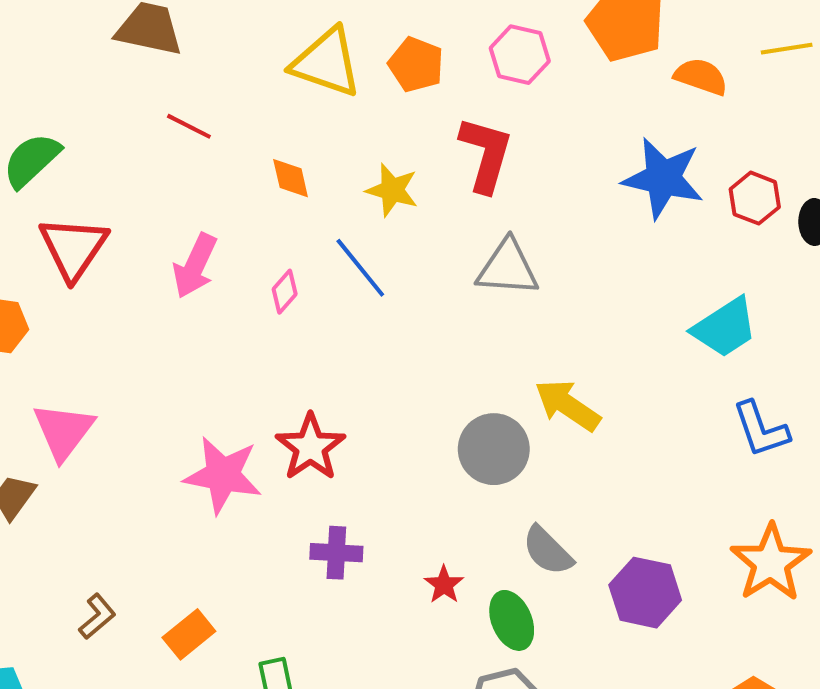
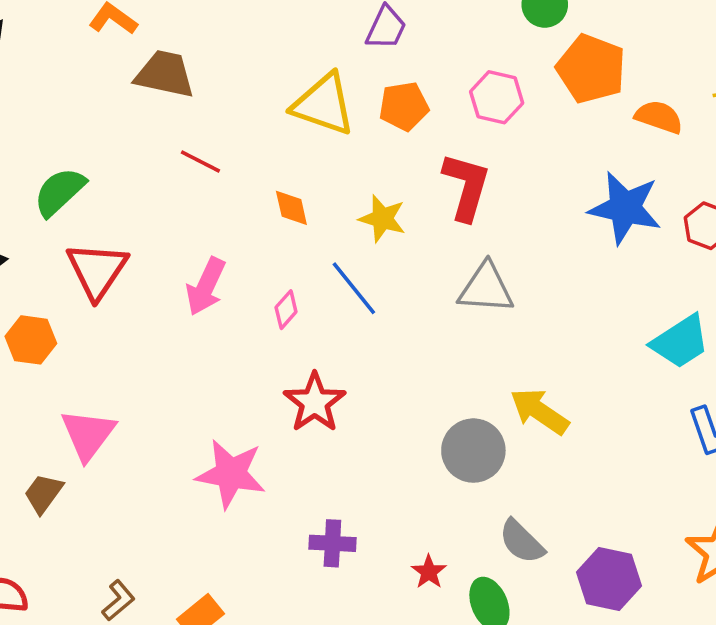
orange pentagon: (416, 65) -> (404, 106), turned -30
red star: (310, 447) -> (315, 402), moved

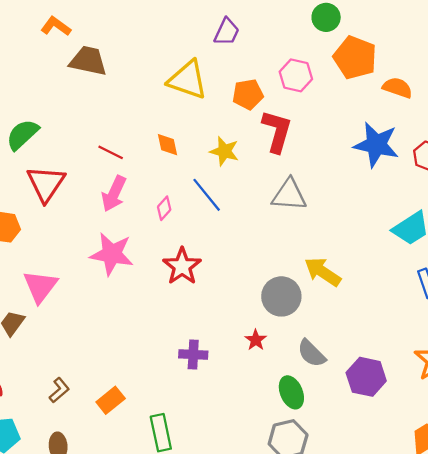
orange pentagon: (404, 106) -> (248, 94), moved
red line: (200, 162) -> (111, 152), moved
pink star: (231, 474) -> (112, 254), moved
red star: (429, 572) -> (256, 340), moved

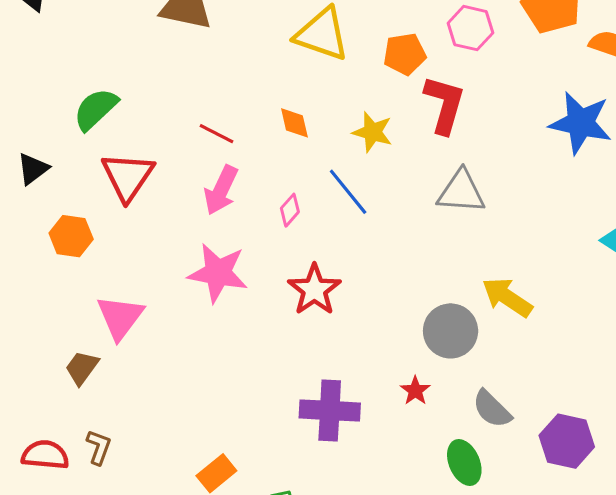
purple cross: (193, 354) -> (330, 411), size x1.5
brown L-shape: (59, 390) -> (99, 447), moved, turned -30

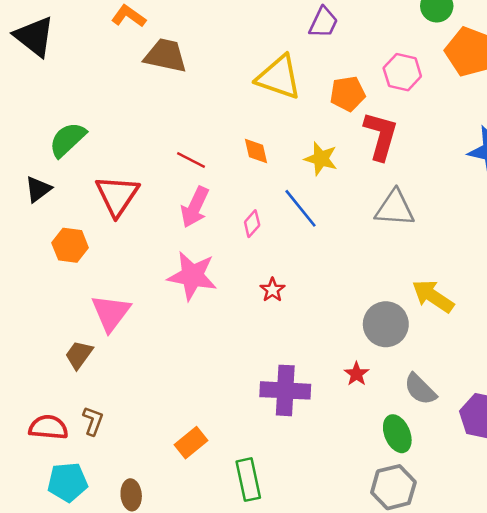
green semicircle: (96, 109) -> (67, 140), moved
red star: (314, 290) -> (272, 290), size x0.6

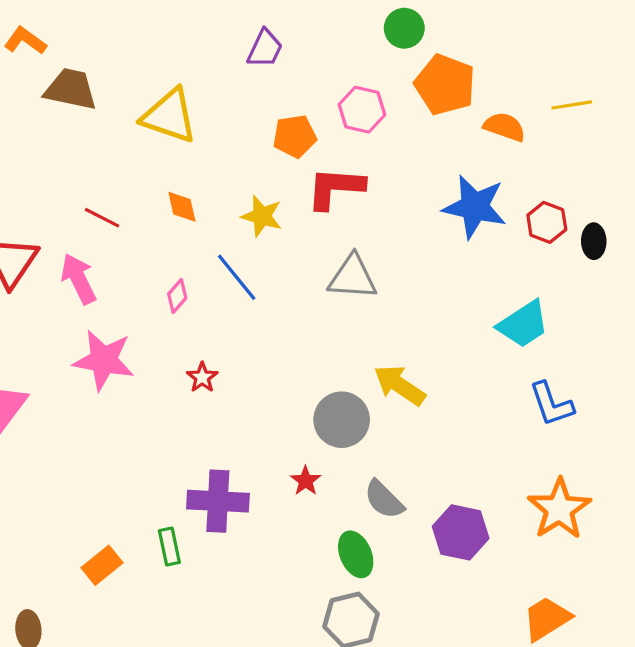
yellow triangle: (279, 77) -> (169, 116), moved
red L-shape: (381, 136) -> (335, 188), turned -102
pink arrow: (195, 207) -> (79, 279), moved, turned 129
green rectangle: (248, 480) -> (169, 547), moved, size x0.7

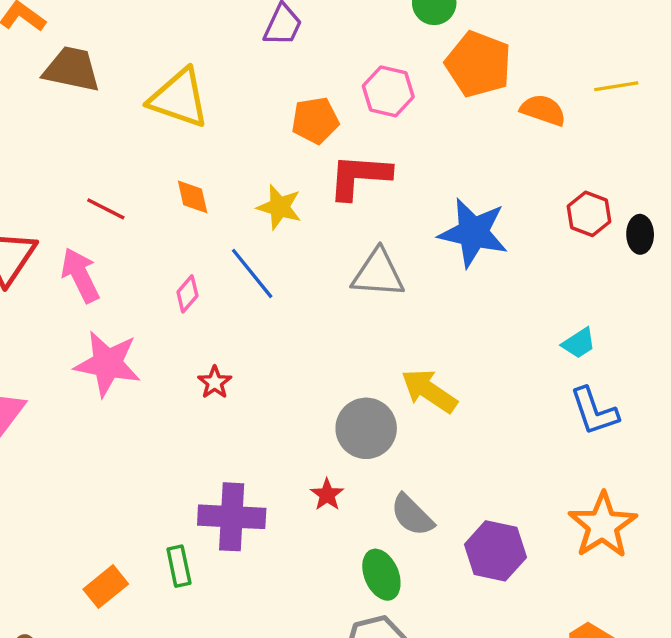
blue star: (475, 207) -> (473, 233), moved
cyan trapezoid: (523, 324) -> (579, 343), moved, size x0.6

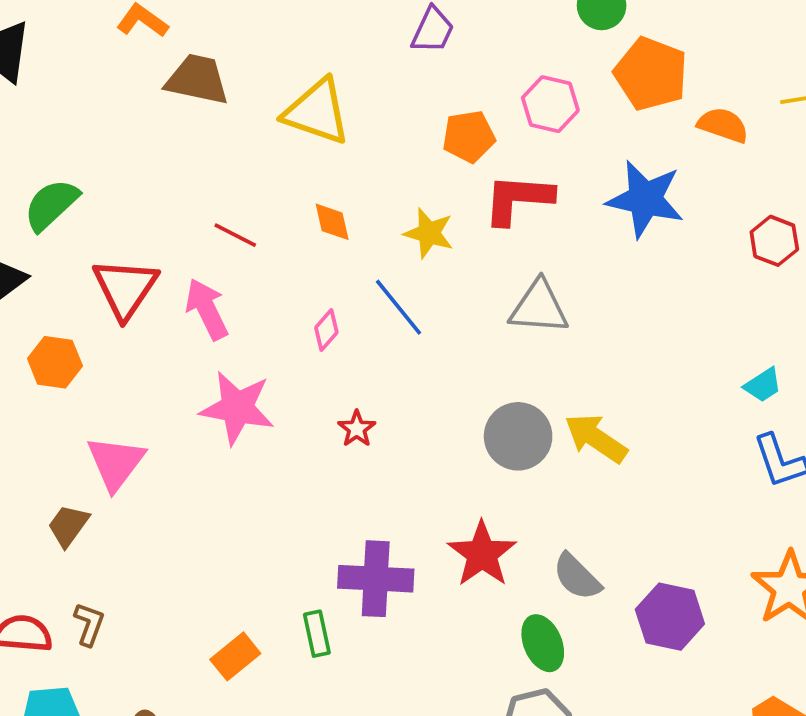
blue star: (473, 233) -> (645, 199), moved
gray circle: (366, 428) -> (518, 436), moved
red star: (327, 495) -> (482, 554), size x1.8

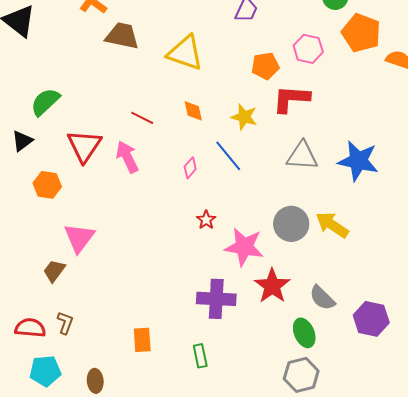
blue star: (645, 199) -> (358, 161), moved
pink star: (237, 408) -> (244, 247), moved
green rectangle: (317, 634) -> (200, 356), moved
orange rectangle: (235, 656) -> (142, 340), turned -55

